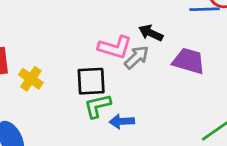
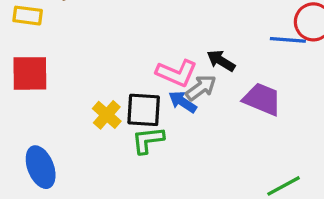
yellow cross: (31, 79) -> (107, 115), moved
blue arrow: (122, 121) -> (183, 102), moved, turned 30

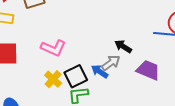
pink L-shape: (177, 73) -> (53, 48), moved
black square: (144, 110) -> (76, 76), turned -30

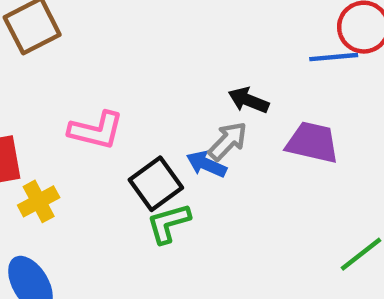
yellow cross: (53, 79) -> (39, 201), moved, turned 30

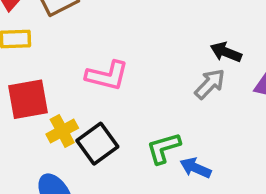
blue arrow: (206, 164) -> (195, 168), moved
black square: (156, 184) -> (97, 144), moved

